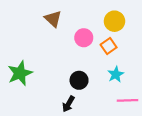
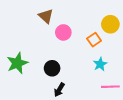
yellow circle: (114, 21) -> (110, 24), moved
pink circle: (84, 38) -> (63, 32), moved
black circle: (79, 80) -> (52, 68), moved

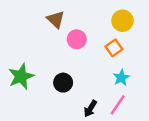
yellow circle: (110, 24) -> (122, 21), moved
pink line: (110, 87) -> (118, 105), moved, turned -54
black arrow: (59, 90) -> (90, 109), moved

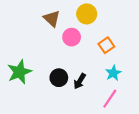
yellow circle: (122, 21) -> (87, 14), moved
black arrow: (90, 109) -> (80, 81), moved

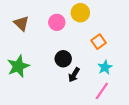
brown triangle: (52, 19) -> (21, 23), moved
pink circle: (72, 37) -> (57, 22), moved
black circle: (59, 78) -> (63, 59), moved

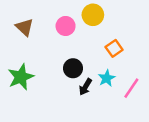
cyan star: (105, 67) -> (107, 78), moved
pink line: (102, 91) -> (131, 88), moved

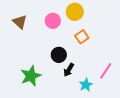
orange square: (114, 48) -> (82, 37), moved
green star: (21, 77) -> (31, 76), moved
cyan star: (107, 78) -> (86, 85), moved

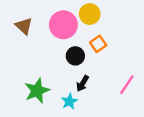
pink circle: (53, 21) -> (63, 25), size x1.5
black circle: (59, 55) -> (75, 56), moved
cyan star: (86, 85) -> (69, 101), moved

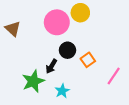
brown triangle: (24, 26) -> (13, 29), moved
orange square: (98, 44) -> (88, 60), moved
black arrow: (83, 83) -> (51, 66), moved

